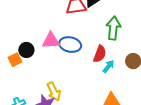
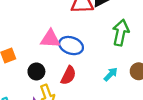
black circle: (26, 50) -> (36, 71), moved
red semicircle: (100, 54) -> (68, 75), moved

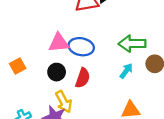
green arrow: (121, 33) -> (132, 44), moved, turned -95
black circle: (36, 71) -> (57, 72), moved

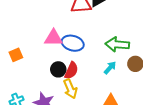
black circle: (57, 72) -> (58, 69), moved
yellow arrow: (64, 102) -> (70, 89), moved

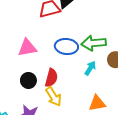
blue ellipse: (73, 43) -> (66, 47), moved
black circle: (58, 69) -> (28, 80), moved

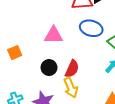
blue ellipse: (66, 47) -> (91, 28), moved

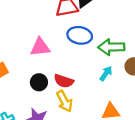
red semicircle: (72, 69) -> (64, 81), turned 90

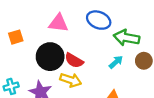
black circle: (39, 82) -> (50, 57), size x1.6
yellow arrow: (65, 101) -> (71, 80), turned -55

